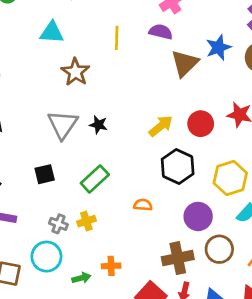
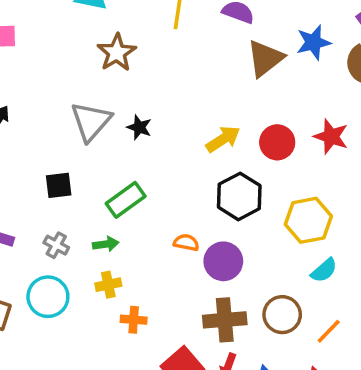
purple circle: (198, 216) -> (223, 261), moved
yellow cross: (86, 221) -> (108, 285), moved
gray cross: (58, 224) -> (56, 245), moved
green arrow: (81, 278) -> (106, 244), moved

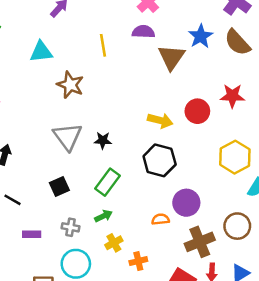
black star: (139, 127) -> (103, 140), moved
yellow arrow: (223, 139) -> (160, 120), turned 65
black hexagon: (239, 196) -> (160, 160), moved
orange semicircle: (186, 243) -> (161, 219), moved

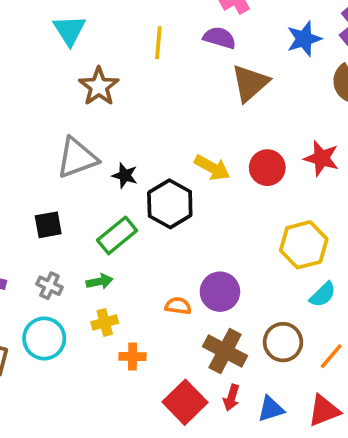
blue star: (201, 36) -> (304, 39), moved
cyan triangle: (41, 52) -> (69, 30), turned 50
gray triangle: (68, 137) -> (77, 158), turned 32
black hexagon: (160, 160) -> (170, 204), moved
brown cross: (200, 242) -> (225, 351), turned 36

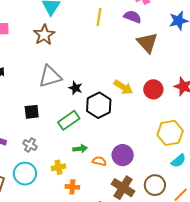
brown triangle: (250, 83) -> (147, 43), turned -35
brown star: (99, 86) -> (44, 35), moved
green arrow: (100, 281) -> (80, 149), moved

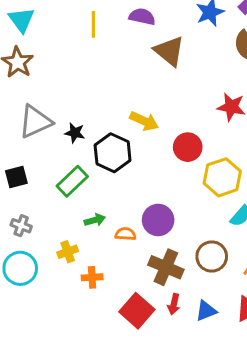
red circle: (153, 89) -> (188, 147), moved

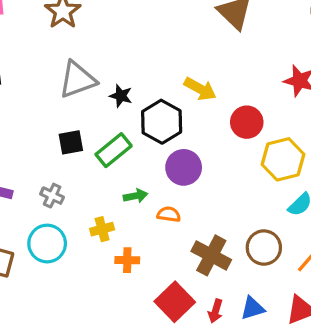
black square: (16, 177) -> (71, 142), moved
purple circle: (158, 220) -> (184, 167), moved
red arrow: (174, 304) -> (216, 311), moved

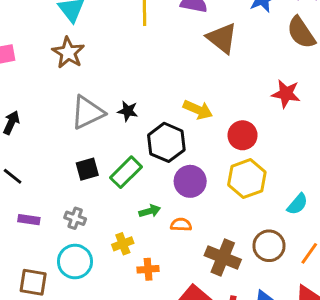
black star: (121, 96) -> (128, 111), moved
yellow hexagon: (283, 159) -> (247, 179), moved

